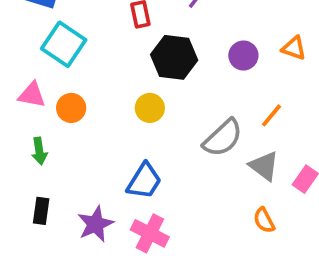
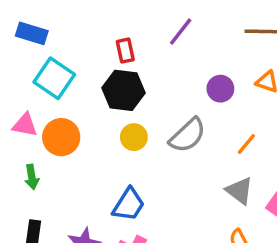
black hexagon: (174, 57) -> (123, 90), moved
orange circle: (71, 108) -> (61, 137), size x1.4
gray semicircle: (223, 138) -> (188, 135), moved

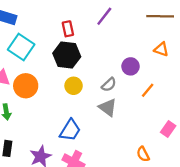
purple circle: (220, 89) -> (131, 66), moved
gray semicircle: (188, 135) -> (109, 85), size x0.6
gray triangle: (239, 191) -> (108, 107), moved

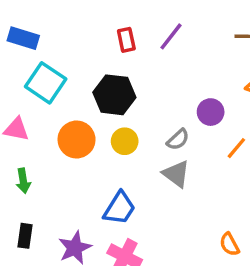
red rectangle: (68, 29) -> (126, 40), moved
orange circle: (26, 86) -> (77, 140), moved

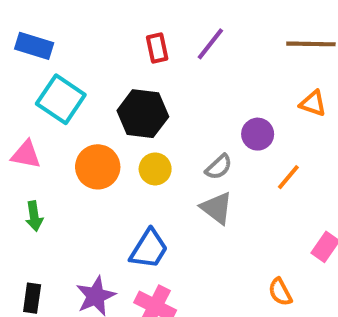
black rectangle: (25, 236) -> (32, 298), moved

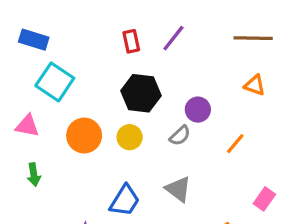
black hexagon: (143, 114) -> (141, 93), moved
purple circle: (258, 134) -> (198, 110), moved
gray triangle: (217, 208) -> (178, 189), moved

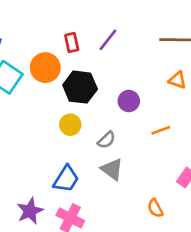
orange circle: (84, 136) -> (45, 68), moved
gray semicircle: (180, 136) -> (106, 140), moved
orange line: (235, 144) -> (161, 130), turned 30

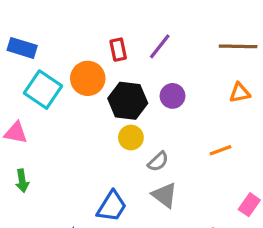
orange triangle: (177, 80) -> (240, 93), turned -30
purple circle: (129, 101) -> (173, 96), moved
yellow circle: (70, 125) -> (131, 138), moved

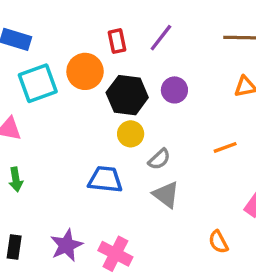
cyan square: (43, 90) -> (38, 83), turned 36
blue trapezoid: (112, 206) -> (105, 179), moved, turned -116

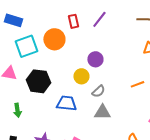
purple circle: (174, 90) -> (95, 59), moved
black hexagon: (127, 95) -> (38, 81), moved
green arrow: (16, 179) -> (17, 110), moved
gray triangle: (166, 195) -> (102, 112), turned -36

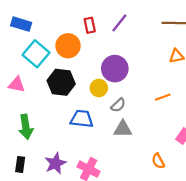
cyan square: (26, 46) -> (36, 54), turned -30
purple circle: (95, 59) -> (115, 69), size x1.5
black hexagon: (38, 81) -> (61, 82), moved
green arrow: (17, 110) -> (26, 127), size x1.5

